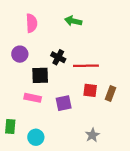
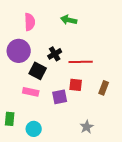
purple circle: (20, 54) -> (19, 51), size x1.5
black cross: (58, 57) -> (55, 54), turned 32
black square: (40, 75) -> (38, 71), turned 30
red square: (90, 90) -> (76, 85), moved

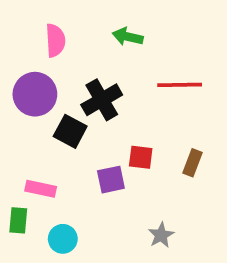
black cross: (55, 54) -> (102, 100), size x1.5
red line: (81, 62) -> (180, 85), moved
pink rectangle: (31, 92) -> (41, 189), moved

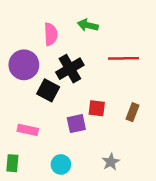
pink semicircle: (55, 40) -> (51, 34), moved
green rectangle: (18, 220) -> (12, 163), moved
cyan circle: (63, 239) -> (61, 164), moved

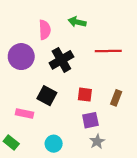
black square: (48, 90) -> (47, 96), moved
purple square: (76, 124) -> (90, 120), moved
green rectangle: (12, 163) -> (11, 143), turned -56

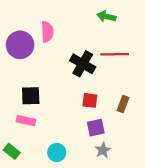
green arrow: (77, 22) -> (106, 16), moved
purple circle: (21, 57) -> (20, 45), moved
black cross: (61, 60) -> (83, 64), moved, turned -30
black square: (47, 96) -> (31, 96), moved, turned -30

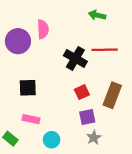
red square: (90, 100) -> (82, 92), turned -32
brown rectangle: (123, 104) -> (112, 95), size x1.6
pink rectangle: (26, 121) -> (31, 119), moved

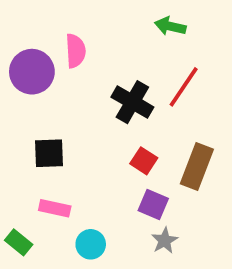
red line: (105, 50) -> (184, 87), turned -55
red square: (82, 92) -> (144, 161), turned -32
purple square: (87, 117) -> (153, 204), turned 35

